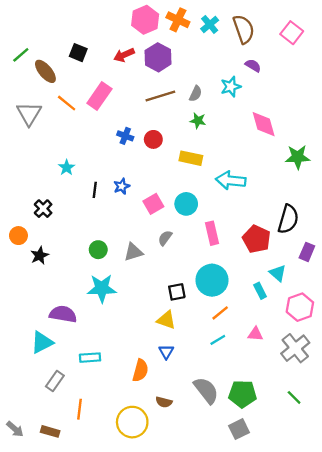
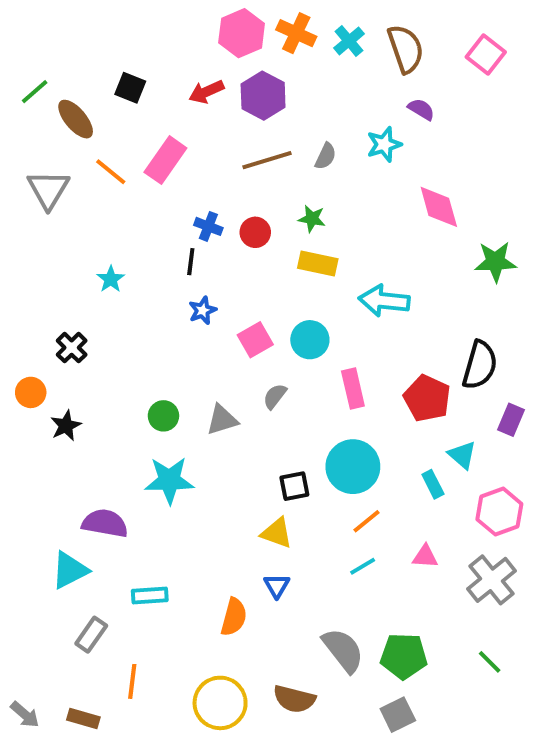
green star: (198, 121) -> (312, 219), moved
black line: (95, 190) -> (191, 262), moved
brown semicircle: (164, 402) -> (294, 699), moved, size x1.5

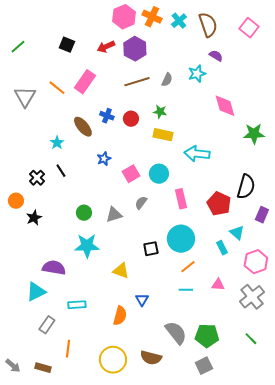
brown ellipse: (76, 119) -> (83, 127), moved
black line: (191, 262) -> (61, 171), moved, turned -40
yellow triangle: (277, 533) -> (121, 271), moved
cyan line: (363, 566) -> (186, 290), turned 32

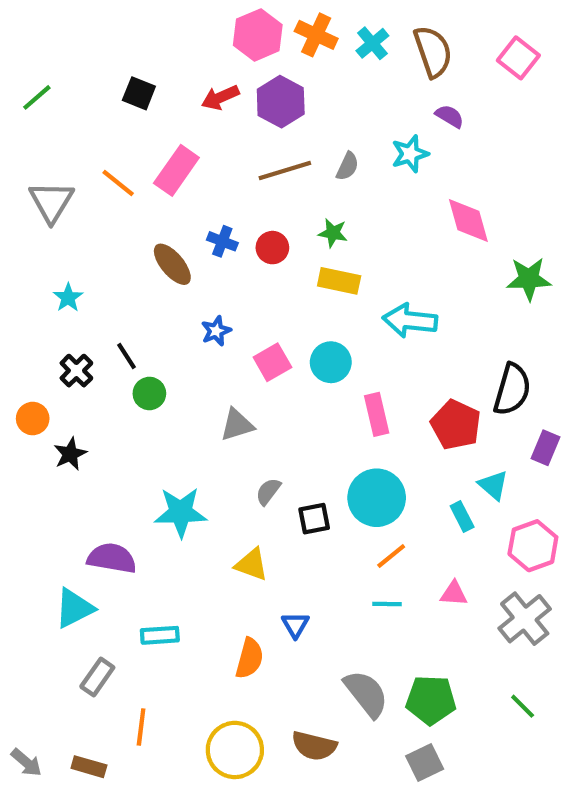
cyan star: (57, 143) -> (68, 298), moved
gray semicircle: (141, 203) -> (268, 491), moved
green circle: (84, 213) -> (149, 393), moved
gray triangle: (114, 215) -> (237, 425), moved

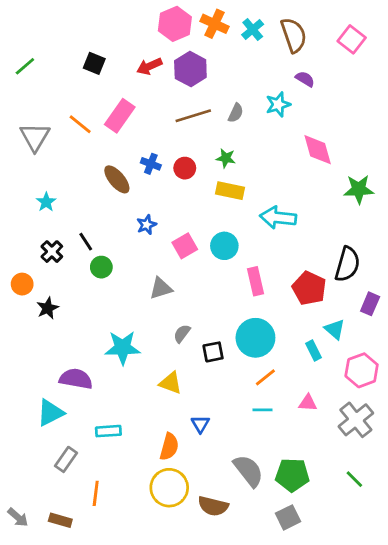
yellow circle: (235, 750) -> (169, 488), moved

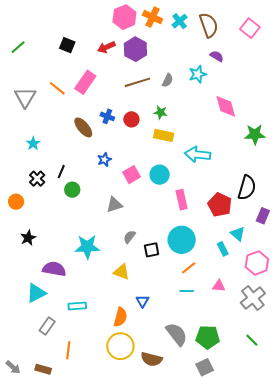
black line: (86, 242) -> (61, 172), turned 56
black star: (48, 308) -> (28, 238), moved

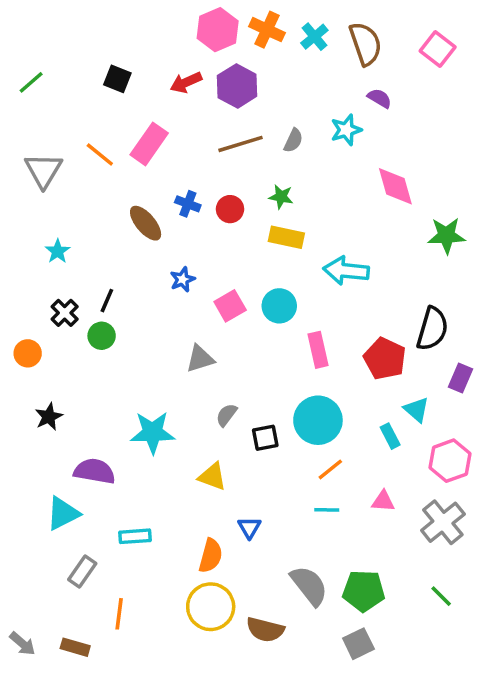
green circle: (72, 190) -> (102, 336), moved

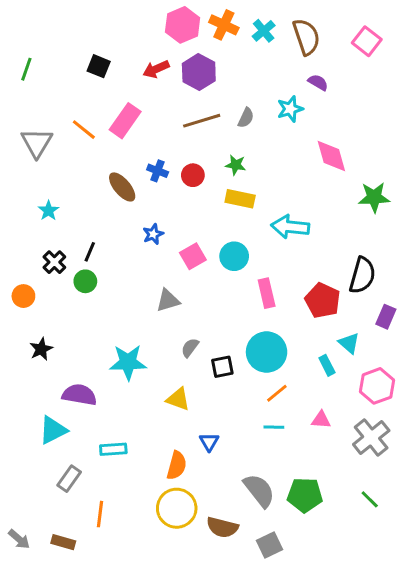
green line: (31, 82) -> (26, 69), turned -30
gray square: (358, 644) -> (269, 545), moved

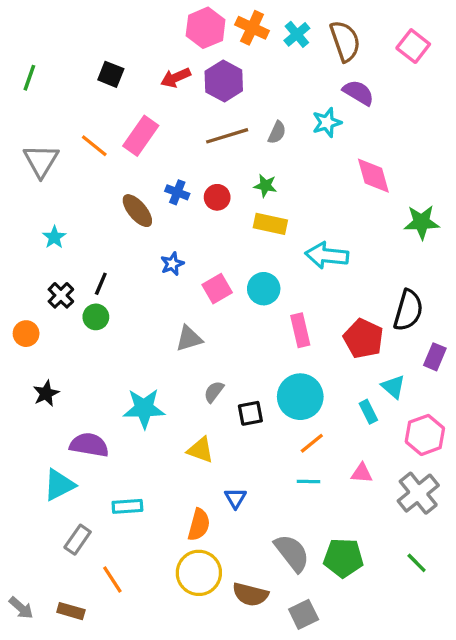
purple semicircle: (318, 82) -> (358, 93), size x1.4
orange line: (100, 514) -> (112, 580), turned -40

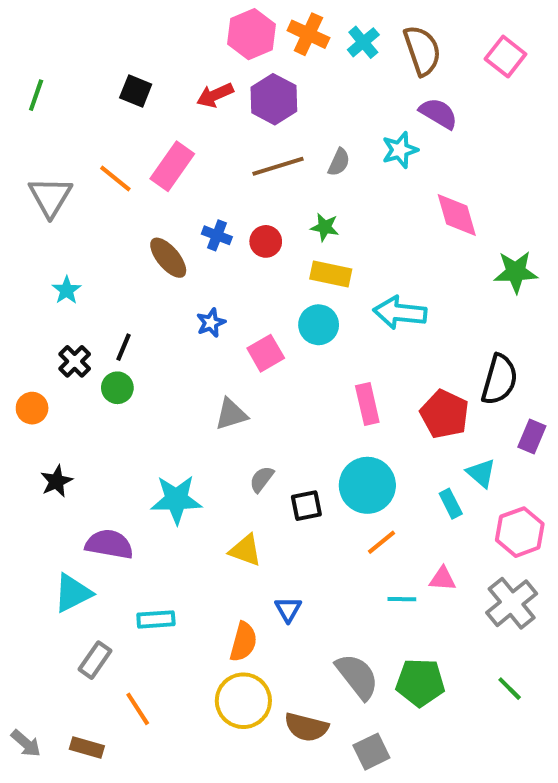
cyan circle: (264, 289) -> (319, 325), moved
cyan line: (309, 481) -> (402, 599), moved

